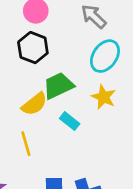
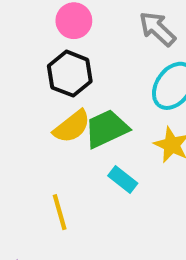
yellow semicircle: (34, 104) -> (72, 127), moved

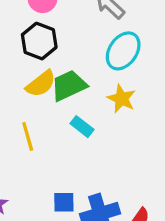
yellow line: (60, 212) -> (28, 136), moved

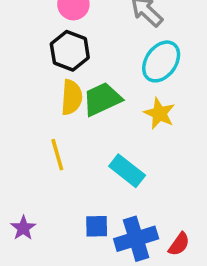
yellow semicircle: (41, 84) -> (72, 97), turned -48
cyan rectangle: (82, 127) -> (127, 171), moved, size x1.4

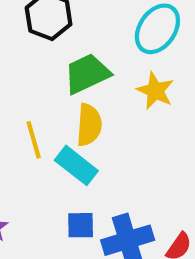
yellow semicircle: (72, 97) -> (89, 125), moved
cyan rectangle: (127, 171) -> (76, 165), moved

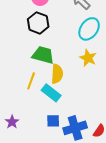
green trapezoid: (87, 74) -> (43, 55), moved, turned 40
yellow line: (34, 140) -> (31, 81), turned 36

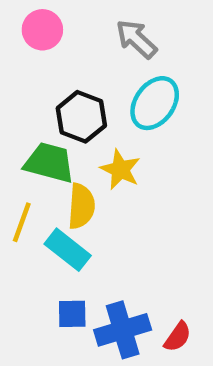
black hexagon: (38, 23) -> (81, 117), moved
yellow star: (88, 58) -> (120, 170), moved

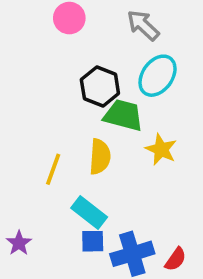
green trapezoid: (49, 163) -> (123, 115), moved
yellow star: (120, 170) -> (161, 149), moved
cyan rectangle: (68, 250) -> (89, 212), moved

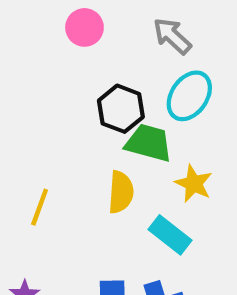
yellow line: (53, 169) -> (40, 207), moved
cyan rectangle: (89, 212) -> (170, 235), moved

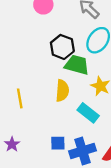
yellow line: (40, 207) -> (20, 98), turned -30

